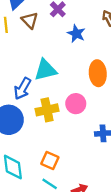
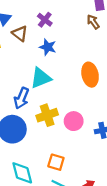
blue star: (76, 34) -> (48, 47), moved
pink circle: (76, 104) -> (74, 121), moved

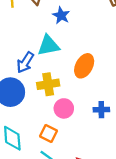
orange ellipse: (90, 75) -> (84, 66), moved, turned 30
pink circle: (74, 121) -> (64, 108), moved

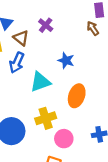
blue star: (61, 15) -> (66, 60), moved
blue arrow: (25, 62) -> (17, 63), moved

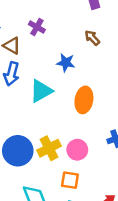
brown arrow: (93, 28) -> (92, 38), moved
yellow cross: (46, 118) -> (49, 148), moved

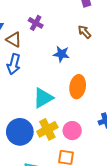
cyan triangle: (41, 91) -> (43, 98), moved

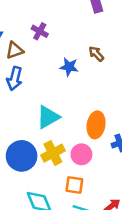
brown arrow: (84, 32) -> (96, 54), moved
brown triangle: (14, 39) -> (15, 50), turned -49
orange ellipse: (78, 87) -> (96, 125), moved

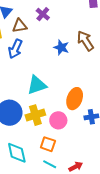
brown arrow: (96, 54) -> (85, 41), size x1.5

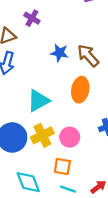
brown arrow: (85, 41) -> (88, 56), moved
orange ellipse: (75, 99) -> (80, 90), moved

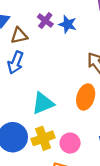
blue star: (59, 53) -> (68, 24), moved

